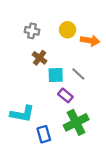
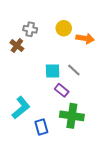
brown cross: (40, 58) -> (17, 46), moved
cyan L-shape: (22, 114) -> (21, 108), turned -50
green cross: (76, 122) -> (72, 116), turned 35

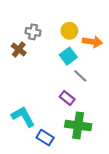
cyan square: (53, 71) -> (68, 56), moved, turned -35
cyan L-shape: (21, 108) -> (23, 117), turned -80
blue rectangle: (41, 127) -> (45, 138), turned -42

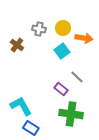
gray cross: (33, 32) -> (39, 29), moved
gray line: (80, 76) -> (77, 77), moved
blue rectangle: (45, 138) -> (31, 128), moved

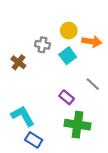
gray cross: (39, 29) -> (42, 45), moved
brown cross: (17, 45) -> (18, 62), moved
gray line: (77, 77) -> (93, 84), moved

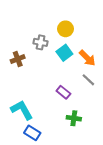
orange arrow: (92, 41) -> (87, 58), moved, turned 36
brown cross: (18, 62) -> (18, 59), turned 32
green cross: (77, 125) -> (74, 118), size x0.6

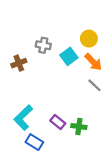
yellow circle: (66, 29) -> (89, 39), moved
purple rectangle: (63, 92) -> (58, 122), moved
cyan L-shape: (22, 110) -> (23, 118), turned -105

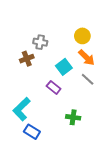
cyan square: (69, 56) -> (64, 67), moved
brown cross: (19, 63) -> (27, 59), moved
purple rectangle: (58, 122) -> (54, 87), moved

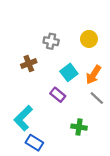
gray cross: (40, 42) -> (51, 41), moved
orange arrow: (86, 58) -> (93, 75), moved, turned 78
gray line: (88, 79) -> (97, 98), moved

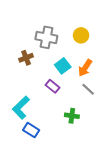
gray cross: (51, 41) -> (46, 37), size x1.5

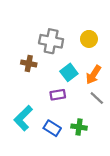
brown cross: (26, 58) -> (29, 64), turned 32
purple rectangle: (53, 86) -> (58, 95), turned -48
blue rectangle: (31, 130) -> (52, 128), moved

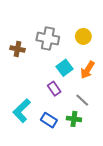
brown cross: (29, 64) -> (18, 49), moved
purple rectangle: (58, 95) -> (54, 89), turned 64
gray line: (97, 98) -> (82, 100), moved

